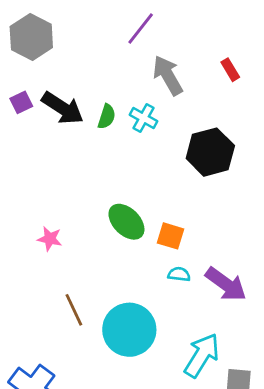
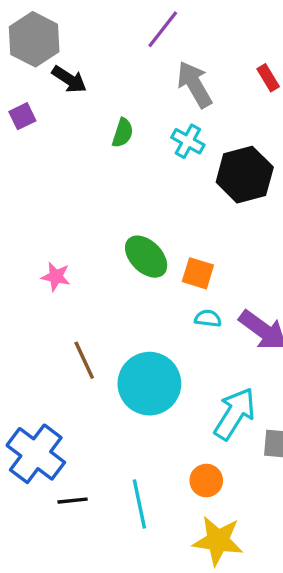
black arrow: (63, 108) -> (69, 79), moved, size x0.7
cyan cross: (144, 118) -> (188, 141), moved

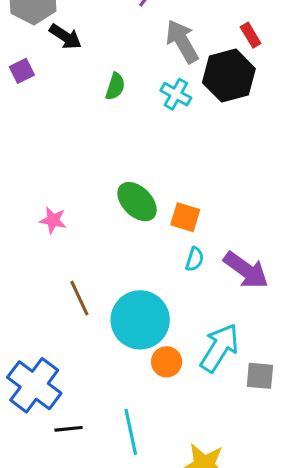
black hexagon: (245, 175) -> (229, 76), moved
cyan semicircle: (208, 318) -> (195, 259), turned 100
orange circle: (206, 481) -> (167, 362), moved

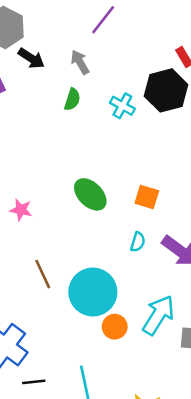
gray arrow: (182, 41) -> (80, 62), moved, size x0.7
orange square: (185, 217) -> (147, 197), moved

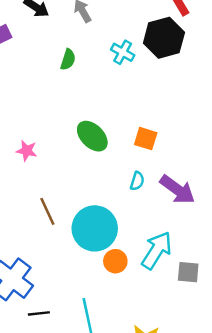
green semicircle: (72, 99) -> (68, 60), moved

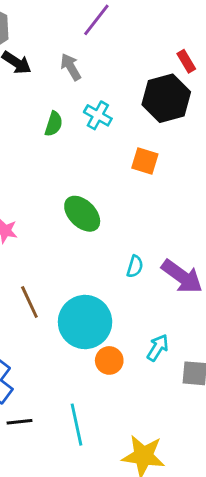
cyan cross: (123, 52) -> (98, 115), moved
orange square: (146, 139) -> (145, 161), moved
cyan arrow: (157, 250) -> (158, 348), size x0.6

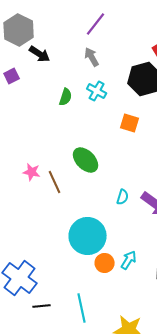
gray arrow: (71, 67) -> (92, 57), moved
brown line: (29, 302) -> (55, 182), moved
cyan arrow: (158, 348) -> (129, 260), moved

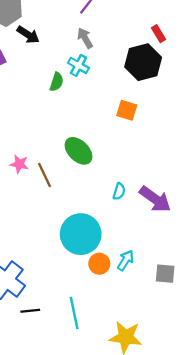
cyan cross: (97, 91) -> (78, 65), moved

